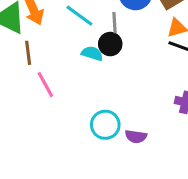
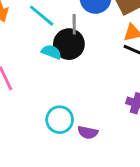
black circle: (110, 44) -> (69, 44), size x1.4

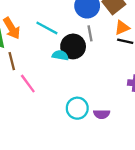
gray line: (74, 24) -> (90, 33), moved

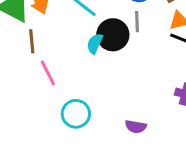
cyan semicircle: (60, 55) -> (95, 44), turned -84
cyan circle: (77, 108) -> (76, 114), moved

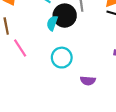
cyan circle: (76, 114) -> (62, 58), moved

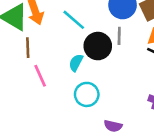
cyan semicircle: (52, 23) -> (76, 63), moved

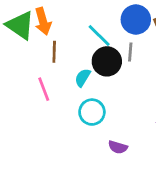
cyan line: (74, 20) -> (99, 35), moved
brown line: (28, 48) -> (54, 52), moved

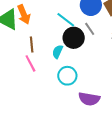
brown line: (54, 52) -> (32, 44), moved
gray line: (130, 52) -> (90, 29), turned -32
purple semicircle: (118, 147) -> (89, 99), size x1.5

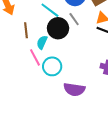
brown line: (32, 44) -> (26, 30), moved
pink line: (30, 63) -> (35, 57), moved

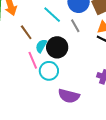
black circle: (58, 28) -> (57, 47), moved
brown line: (26, 30) -> (26, 32), turned -35

